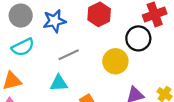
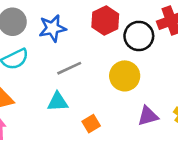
black circle: (138, 38) -> (139, 36), moved

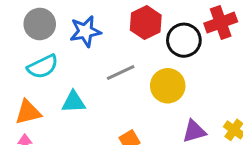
gray line: (69, 68) -> (121, 73), moved
cyan triangle: (58, 102) -> (74, 102), moved

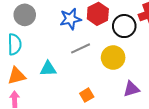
blue star: (85, 31) -> (70, 19), moved
cyan semicircle: (43, 67) -> (15, 44), moved, turned -65

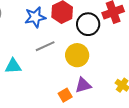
purple triangle: (131, 89) -> (83, 85), moved
orange square: (87, 95) -> (65, 95), moved

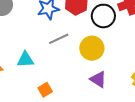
purple triangle: (83, 85) -> (98, 79), turned 48
orange square: (65, 95) -> (45, 90), moved

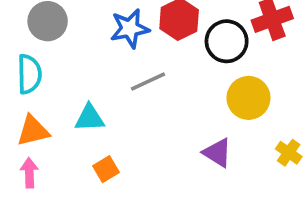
yellow circle: (92, 48) -> (248, 98), moved
orange square: (45, 90) -> (106, 169), moved

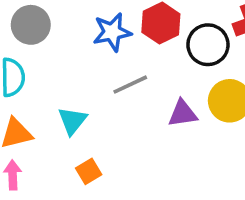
cyan triangle: (90, 118) -> (72, 121), turned -48
purple triangle: (217, 153) -> (183, 113), moved, turned -40

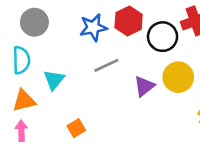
purple triangle: (183, 113) -> (144, 86), turned -30
cyan triangle: (72, 121) -> (54, 80), moved

